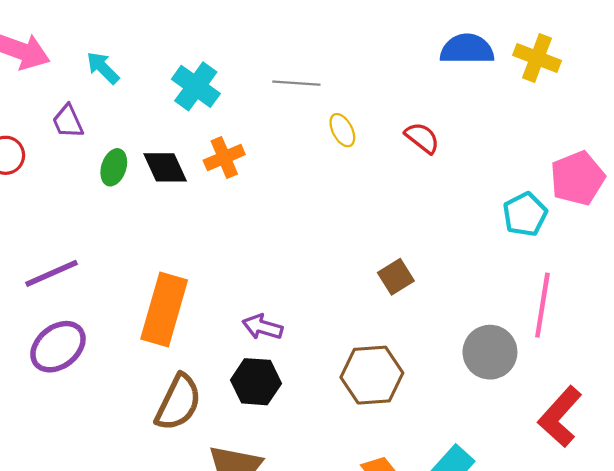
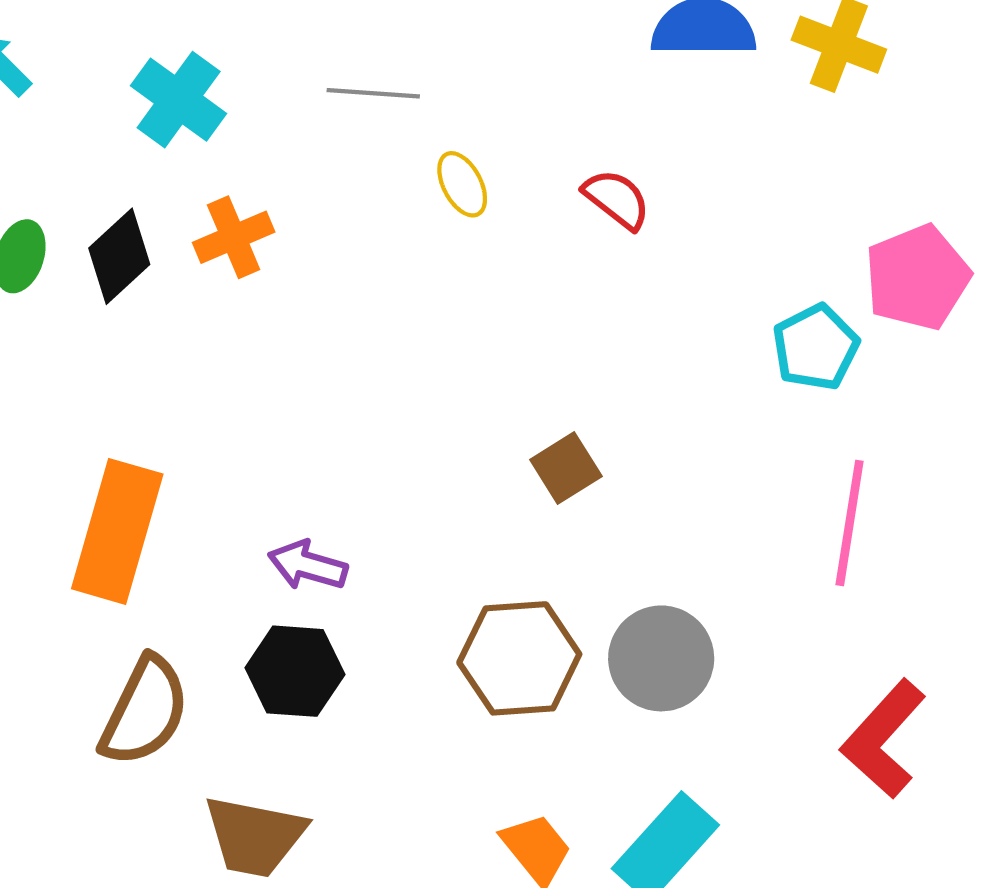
black diamond: (165, 167) -> (119, 256), turned 72
gray circle: (490, 352) -> (661, 658), moved

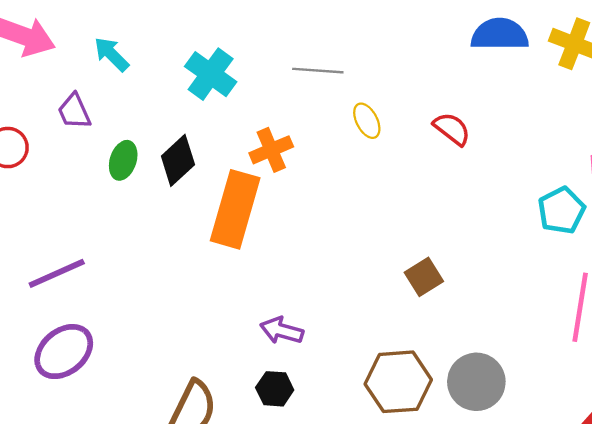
orange cross: (234, 237) -> (271, 150), moved
orange rectangle: (117, 531) -> (235, 209), moved
black hexagon: (295, 671) -> (275, 389), size x0.7

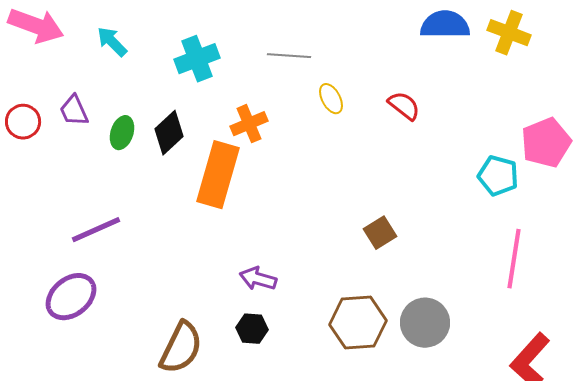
cyan cross: (211, 74) -> (197, 59), turned 33
purple trapezoid: (74, 111) -> (74, 111), moved
cyan pentagon: (561, 210) -> (498, 176), turned -30
purple line: (57, 273) -> (96, 230), moved

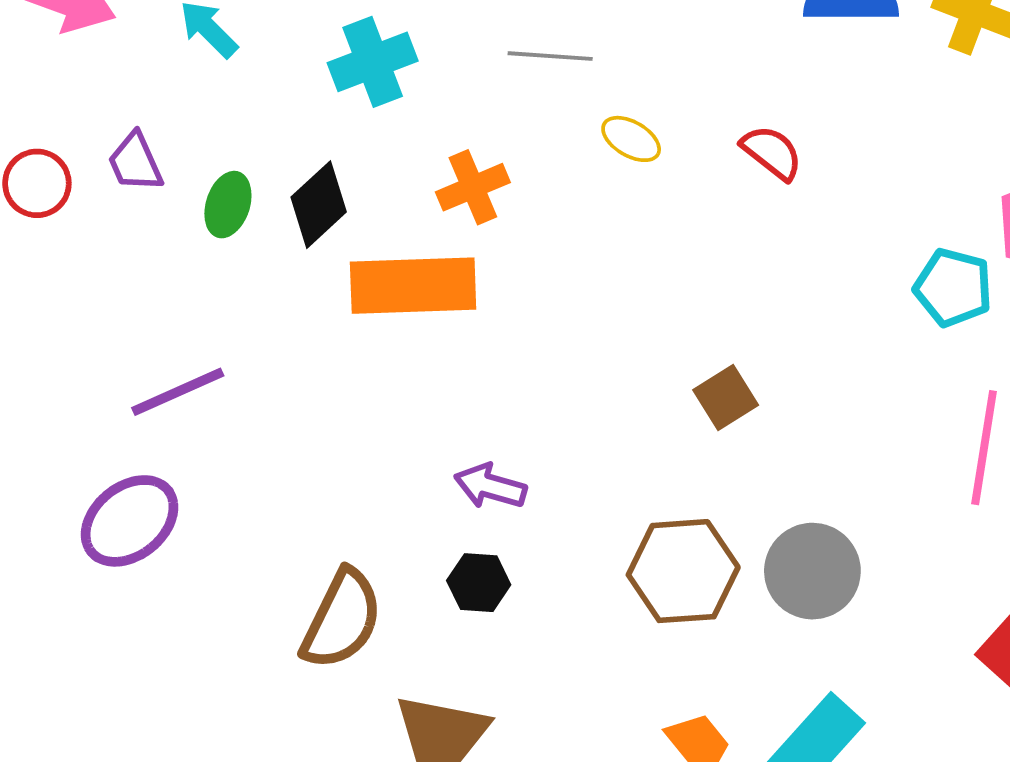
yellow ellipse: (331, 99) -> (631, 139), turned -32
orange rectangle: (218, 175) -> (413, 286), turned 72

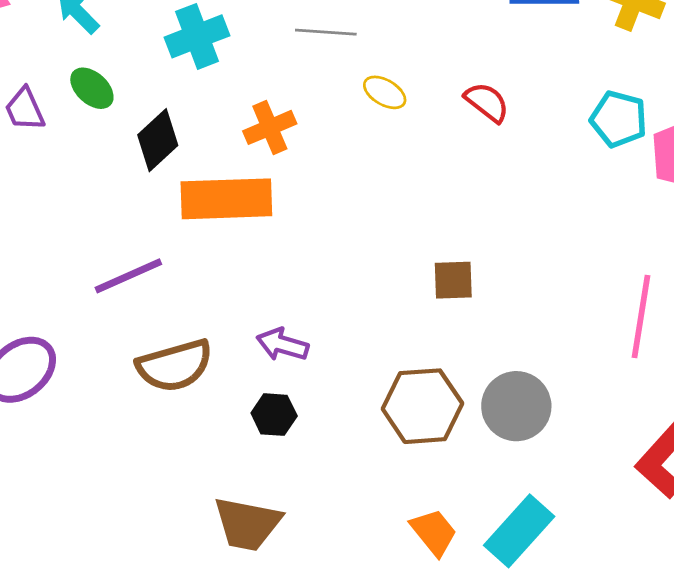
green ellipse: (228, 205) -> (92, 88), moved, turned -66
cyan pentagon: (953, 288) -> (619, 119), moved
purple line: (178, 392) -> (128, 276), moved
brown square: (726, 397) -> (453, 280), turned 30
brown semicircle: (342, 619) -> (175, 366), moved, turned 48

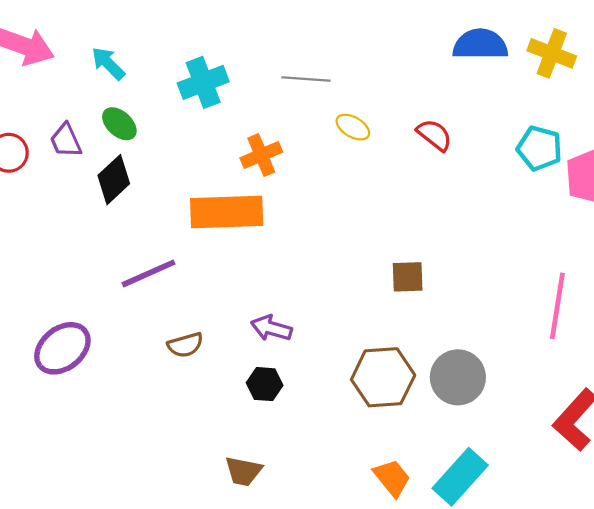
black diamond: (158, 140) -> (114, 180), moved
brown semicircle: (175, 366) -> (185, 345), size x0.6
brown trapezoid: (247, 524) -> (243, 471), size x0.7

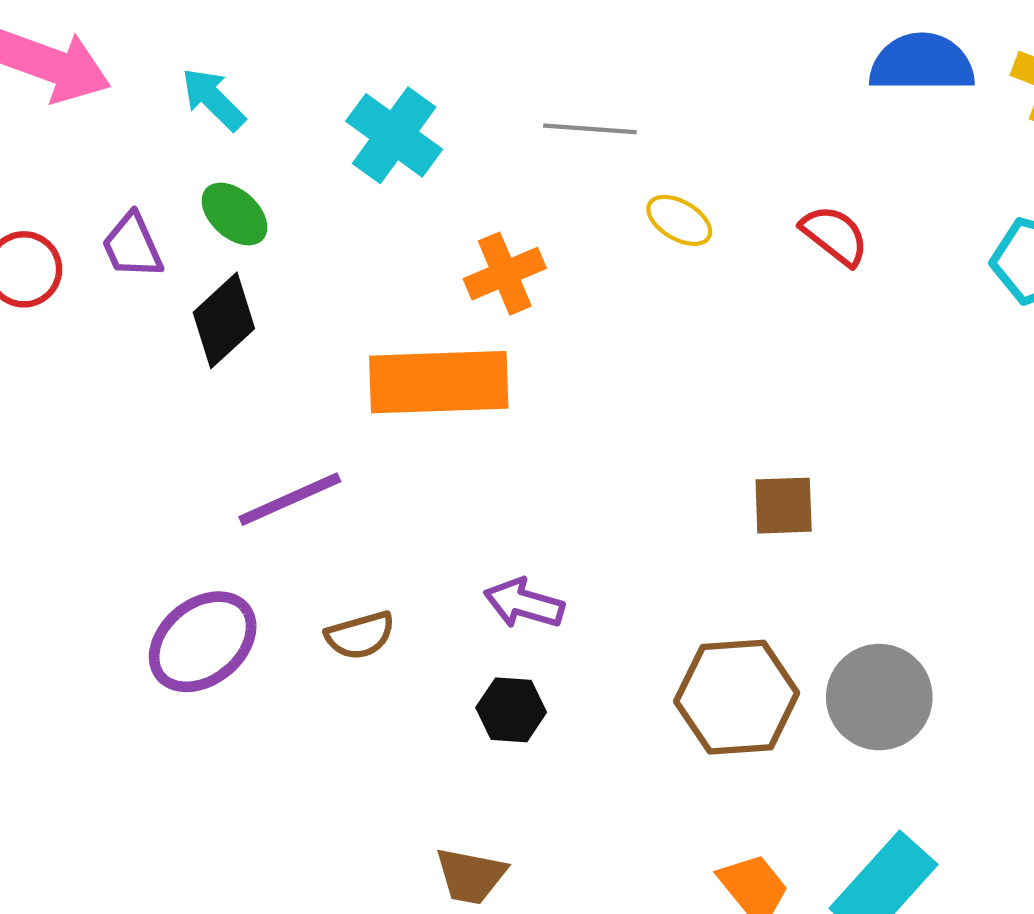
cyan cross: (203, 82) -> (394, 135), turned -33
purple ellipse: (62, 348) -> (203, 642), moved

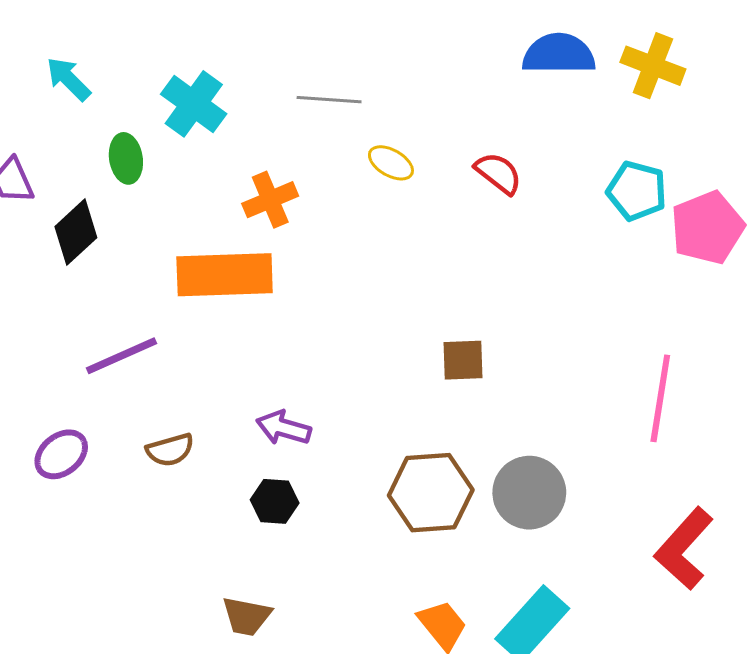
green ellipse: (235, 214) -> (126, 158), moved, turned 39
purple ellipse: (203, 642) -> (61, 454), size x0.7

